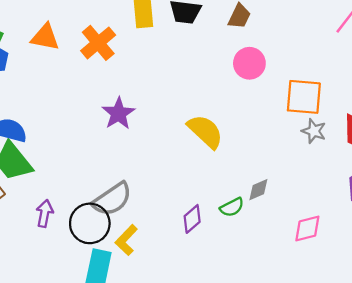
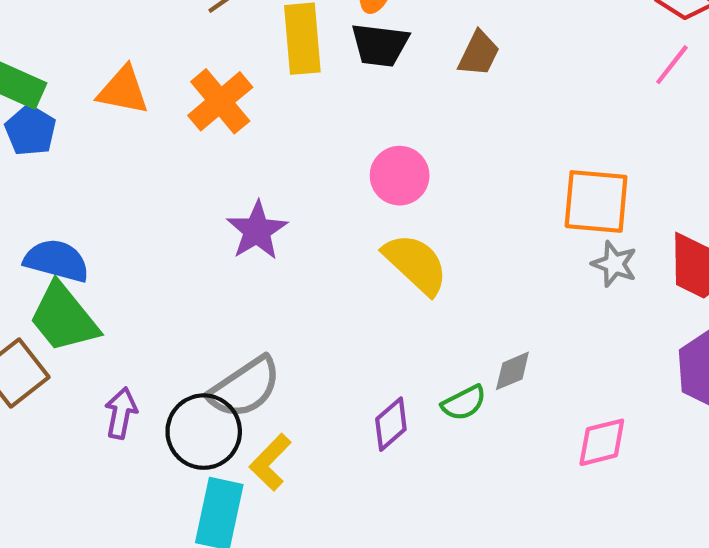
pink circle: (249, 63) -> (400, 176), moved

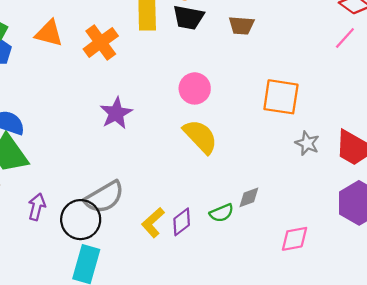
brown trapezoid: (479, 54) -> (241, 25), turned 65
orange square: (596, 201) -> (281, 97), moved
yellow L-shape: (270, 462) -> (153, 222), moved

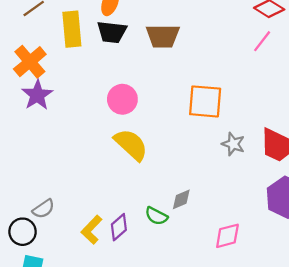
brown trapezoid: (241, 25) -> (163, 36), size x1.4
purple star: (116, 113) -> (37, 95), moved
gray semicircle: (104, 197) -> (43, 209), size x0.6
green semicircle: (222, 213) -> (156, 216), turned 55
black circle: (81, 220) -> (23, 232), size x0.7

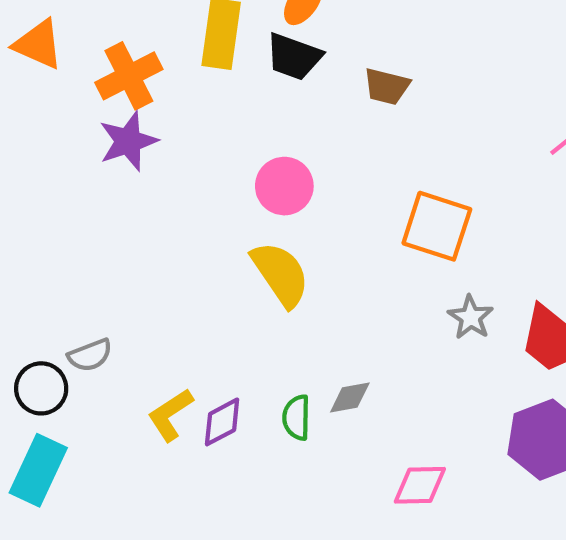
brown trapezoid: (163, 36) -> (387, 86), size x0.7
green semicircle: (156, 216) -> (296, 418), turned 50

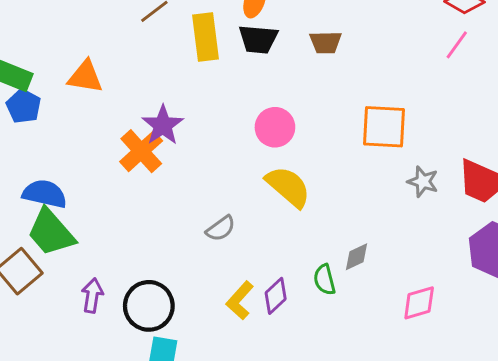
orange cross: (129, 76) -> (141, 151), moved
gray semicircle: (90, 355) -> (221, 229), moved
black circle: (41, 388) -> (149, 306), size x1.4

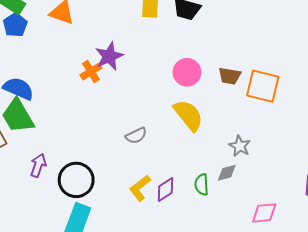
brown trapezoid: (325, 42) -> (230, 76), moved
orange cross: (141, 151) -> (91, 72), size x0.7
gray star: (423, 182) -> (240, 146), moved

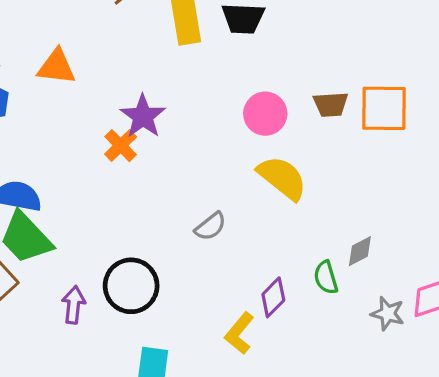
gray star: (240, 146) -> (388, 313), moved
black circle: (76, 180) -> (131, 286), moved
yellow L-shape: (140, 188) -> (239, 333), moved

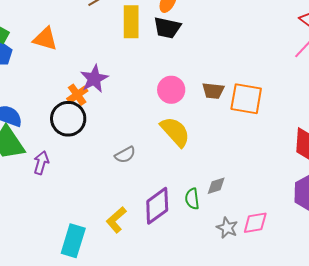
black circle: (131, 286) -> (68, 119), moved
purple diamond: (273, 297) -> (157, 206), size x1.5
purple arrow: (74, 305) -> (41, 163), moved
yellow L-shape: (239, 333) -> (116, 220), moved

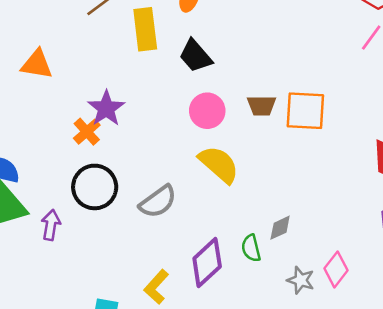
black trapezoid: (167, 28) -> (195, 56), moved, turned 44
black circle: (68, 119) -> (95, 187), moved
gray semicircle: (125, 155) -> (158, 202), size x1.4
pink diamond: (255, 223) -> (336, 269), turned -36

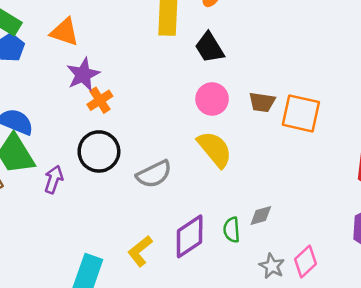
purple star: (106, 108) -> (83, 74), moved

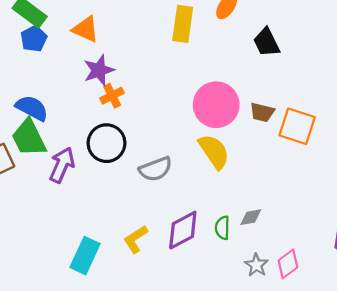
black trapezoid: (209, 48) -> (266, 42), moved
pink circle: (212, 99) -> (216, 105), size x1.5
purple arrow: (54, 179) -> (62, 165), size x1.4

